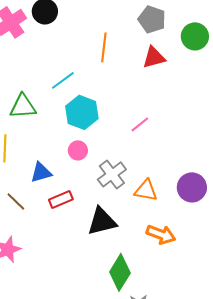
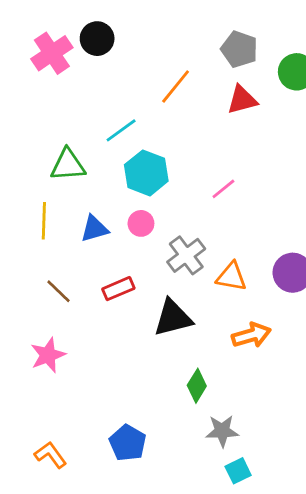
orange line: (104, 47) -> (176, 86), turned 32
blue triangle: (41, 172) -> (94, 229), moved
orange arrow: (161, 234) -> (251, 335), turned -36
green diamond: (120, 272) -> (197, 386), size x0.7

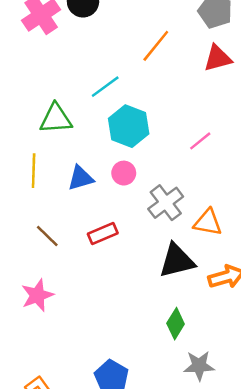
black triangle: (173, 318) -> (177, 261), moved

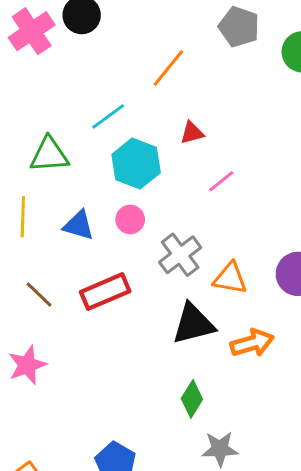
red triangle: (218, 58) -> (192, 133), moved, size x0.7
blue triangle: (81, 178) -> (79, 225), turned 32
red rectangle: (103, 234) -> (105, 292), size x1.4

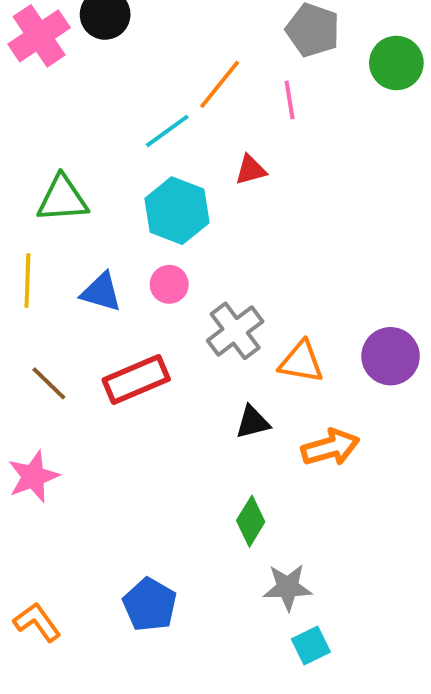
cyan line: (108, 117) -> (167, 131), moved
pink line: (221, 181) -> (290, 100), moved, turned -60
black triangle: (193, 324) -> (253, 422), size x0.6

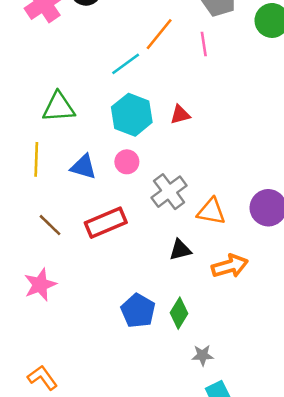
red triangle: (251, 170) -> (180, 115), moved
gray star: (288, 587) -> (203, 355), size x0.7
blue pentagon: (150, 605) -> (138, 311), moved

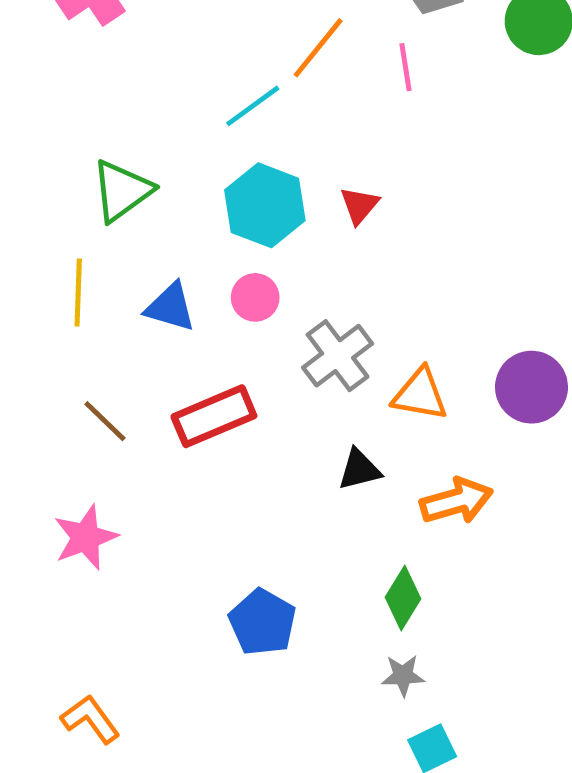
green triangle: (59, 107) -> (122, 191), turned -32
red triangle: (180, 115) -> (359, 205), turned -35
blue pentagon: (138, 311) -> (262, 622), moved
green diamond: (179, 313) -> (403, 598), moved

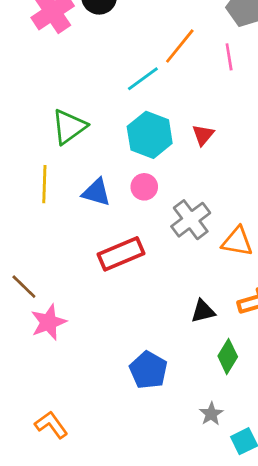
brown line: (105, 421) -> (24, 287), moved
black triangle: (359, 470) -> (203, 311), moved
gray star: (403, 676) -> (211, 414), moved, turned -30

